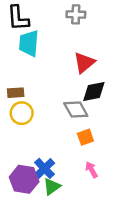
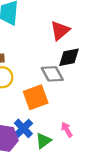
orange square: (85, 137) -> (36, 97), moved, size x1.6
green triangle: (52, 187) -> (43, 141), moved

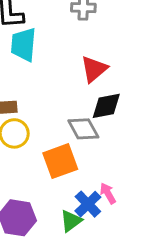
blue cross: (23, 128) -> (88, 204), moved
pink arrow: (67, 130) -> (108, 193), moved

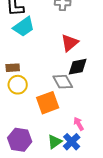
cyan trapezoid: (23, 44) -> (24, 27), turned -130
blue cross: (88, 204) -> (72, 142), moved

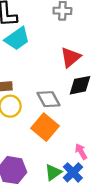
gray diamond: (63, 82) -> (48, 99), moved
orange square: (48, 103) -> (45, 127), turned -30

